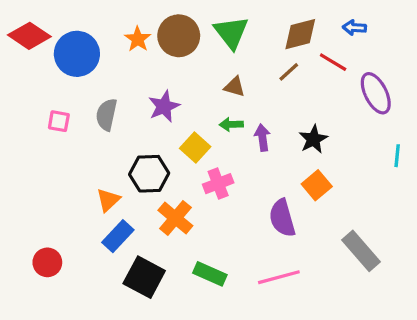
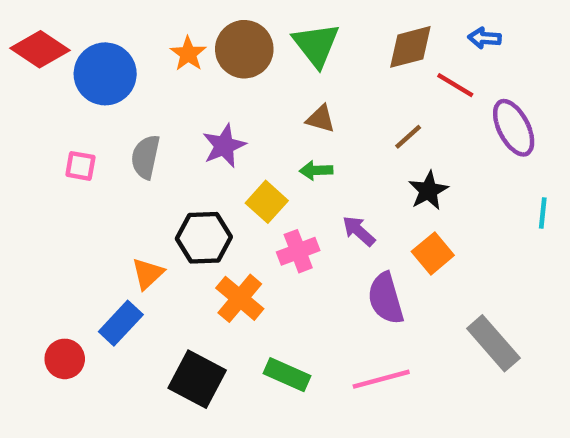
brown line: (289, 72) -> (408, 137), moved
purple arrow: (262, 138) -> (359, 231), moved, turned -40
blue rectangle: (118, 236) -> (121, 323), moved

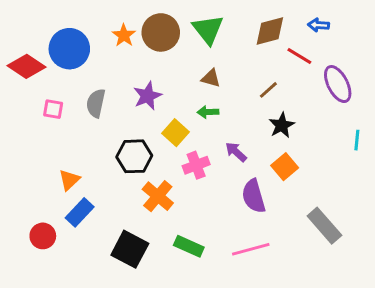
red diamond: (40, 49) -> (27, 66), moved
orange triangle: (148, 274) -> (69, 180), moved

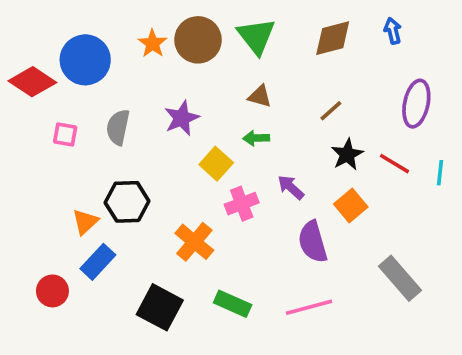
blue arrow: (319, 25) -> (393, 31), turned 72
red line: (299, 56) -> (395, 164), moved
purple ellipse: (338, 84) -> (416, 104), turned 39
black hexagon: (134, 156) -> (127, 202), moved

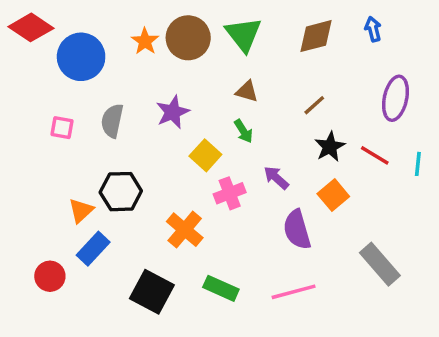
red diamond: (32, 82) -> (31, 27), moved
green arrow: (256, 138) -> (243, 131), turned -120

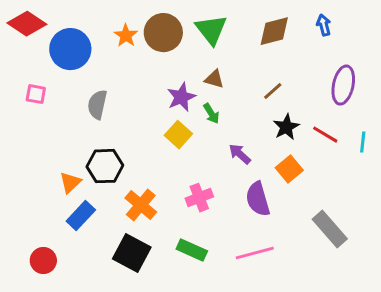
purple star: (173, 112) -> (181, 97), moved
pink square: (62, 128) -> (36, 94), moved
pink cross: (230, 193) -> (199, 198), moved
orange cross: (185, 230) -> (141, 205), moved
red circle: (50, 276) -> (43, 260), moved

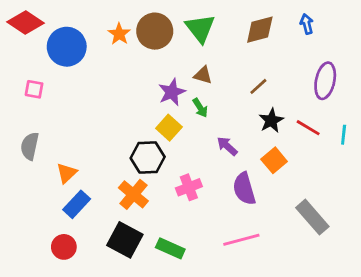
gray semicircle: (97, 105) -> (30, 146), moved
black hexagon: (105, 166) -> (148, 157), moved
green rectangle: (192, 250) -> (170, 248), moved
red circle: (43, 260) -> (64, 247), moved

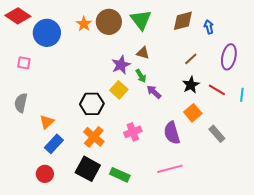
blue arrow: (307, 24) -> (209, 27), moved
brown line: (258, 86) -> (191, 59), moved
purple arrow: (227, 146) -> (154, 92), moved
black hexagon: (148, 157) -> (92, 104), moved
gray rectangle: (312, 217) -> (217, 134), moved, size x0.7

